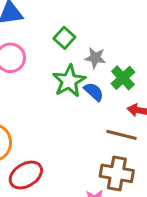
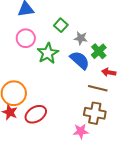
green star: (69, 81) -> (48, 53), moved
blue semicircle: (94, 92) -> (80, 60), size x1.5

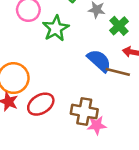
blue semicircle: (80, 60) -> (99, 61), moved
brown cross: (95, 113) -> (84, 112), moved

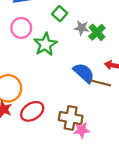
green cross: (119, 26) -> (97, 32), moved

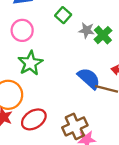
green star: (45, 44) -> (30, 63), moved
brown cross: (71, 118) -> (75, 126), turned -35

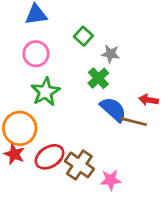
green cross: (103, 35) -> (98, 78), moved
brown cross: (75, 126) -> (79, 165), moved, turned -30

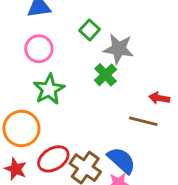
gray star: (111, 54) -> (119, 49), size x1.5
blue semicircle: (113, 109) -> (121, 160), moved
red star: (14, 154) -> (16, 169), moved

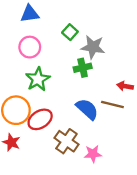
green cross: (106, 75) -> (83, 68), turned 30
red ellipse: (53, 159) -> (40, 119), moved
blue semicircle: (121, 160) -> (87, 109), moved

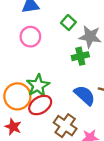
green star: (38, 79) -> (38, 86), moved

